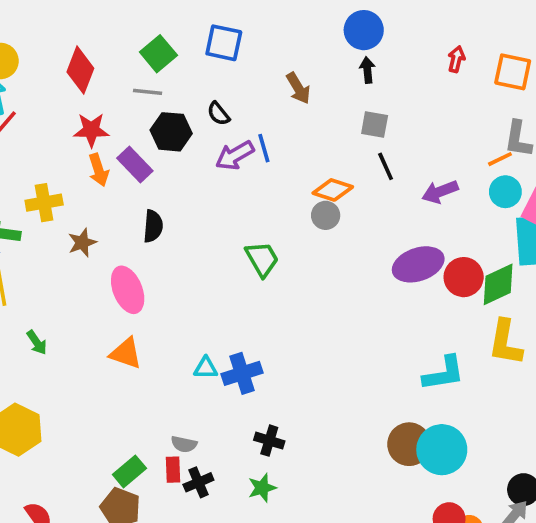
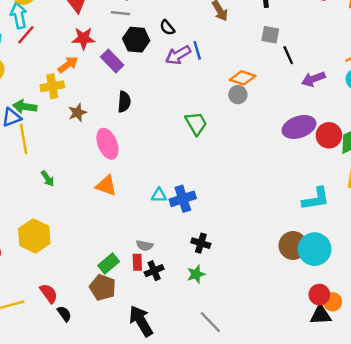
black line: (386, 166) -> (288, 55), moved
orange arrow: (99, 170) -> (68, 65), moved, turned -108

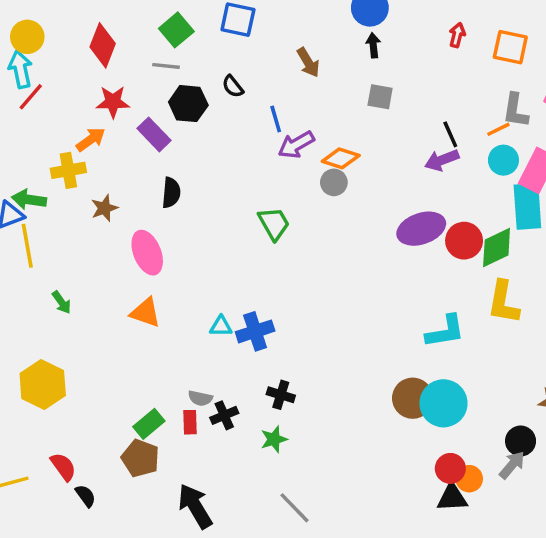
purple arrow: (178, 55) -> (296, 145), moved
black line: (288, 55) -> (450, 134), moved
black cross: (154, 271) -> (224, 415), moved

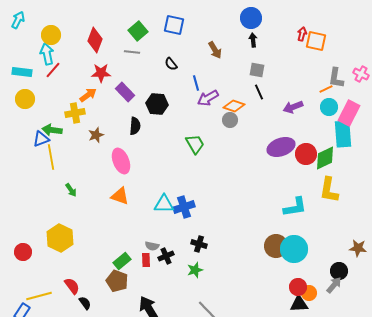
orange square: (510, 47) -> (316, 41), moved
black hexagon: (188, 104) -> (157, 104), moved
black line: (450, 134) -> (259, 92), moved
cyan triangle: (221, 326) -> (164, 204), size x1.5

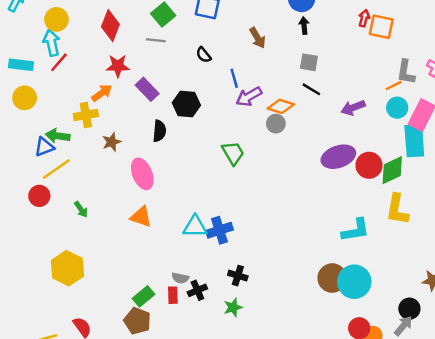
black line: (259, 92) -> (311, 89), turned -35
yellow line: (51, 157) -> (56, 169), turned 65
red circle: (23, 252) -> (39, 196), moved

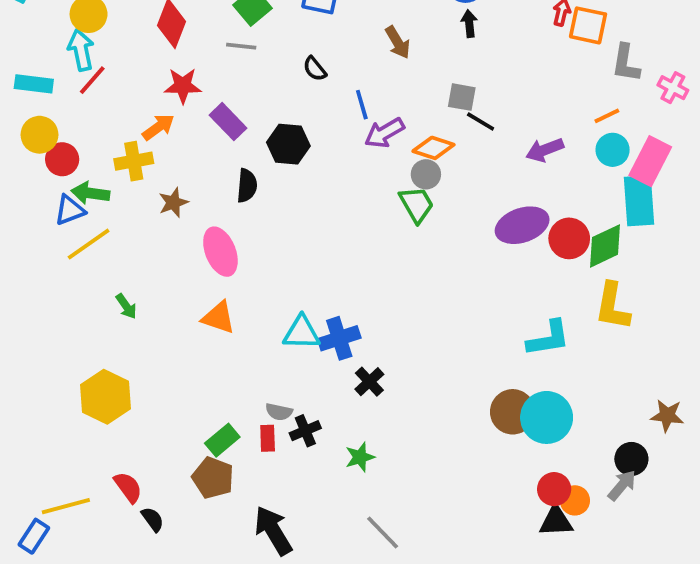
gray square: (309, 62) -> (462, 97), moved
gray L-shape: (406, 72) -> (626, 63), moved
green trapezoid: (233, 153) -> (417, 204), moved
red circle: (39, 196) -> (62, 159), moved
black cross: (238, 276) -> (369, 382), moved, turned 30

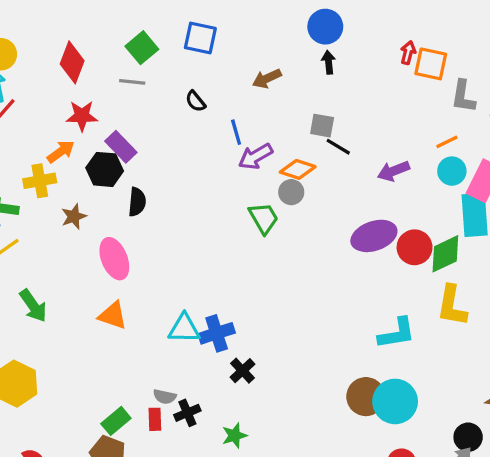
brown arrow: (398, 42) -> (267, 79), turned 96
black hexagon: (288, 144) -> (105, 169), moved
green trapezoid: (417, 204) -> (264, 218), moved
green arrow: (126, 306) -> (33, 306), size x1.5

